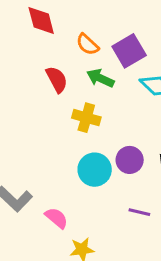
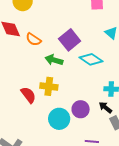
orange semicircle: (88, 44) -> (33, 39), moved
red semicircle: (57, 79) -> (28, 95), moved

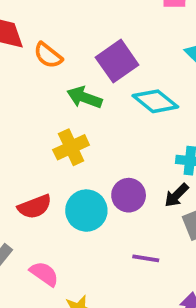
yellow cross: (49, 86) -> (71, 147), turned -36
red semicircle: (28, 95) -> (35, 207), moved, turned 102
black arrow: (105, 107) -> (176, 195), turned -88

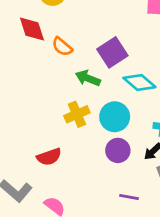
cyan circle: (86, 211) -> (115, 117), moved

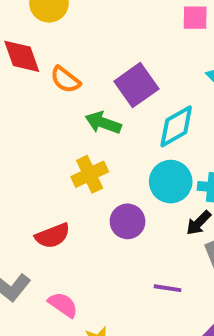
cyan diamond: (139, 83) -> (176, 126), turned -68
cyan circle: (115, 117) -> (171, 182), moved
purple circle: (118, 150) -> (128, 221), moved

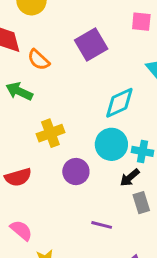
purple square: (136, 85) -> (91, 45), moved
green arrow: (103, 123) -> (19, 91), moved

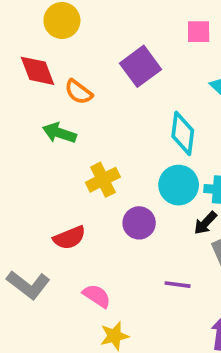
cyan diamond: (119, 103) -> (183, 133), turned -52
pink semicircle: (21, 230) -> (97, 296), moved

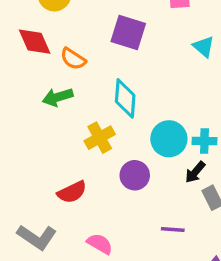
purple square: (140, 66) -> (128, 32), turned -33
green arrow: (59, 133) -> (58, 97), turned -32
cyan diamond: (183, 133) -> (125, 98), moved

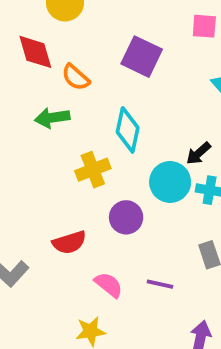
black arrow: (195, 172) -> (198, 153), moved
red semicircle: (72, 192) -> (69, 242), moved
pink semicircle: (100, 244) -> (109, 285), moved

